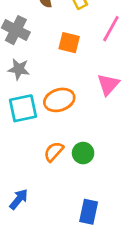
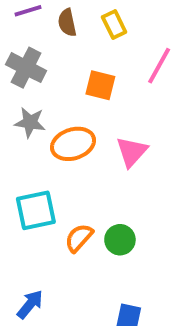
pink triangle: (108, 85) -> (132, 152), moved
orange ellipse: (59, 100) -> (73, 144), moved
cyan square: (23, 108) -> (36, 210), moved

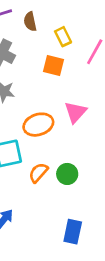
yellow rectangle: (114, 25) -> (63, 37), moved
orange ellipse: (73, 144) -> (38, 125), moved

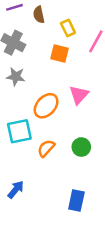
orange ellipse: (38, 125) -> (46, 106), turned -30
green circle: (67, 174) -> (81, 147), moved

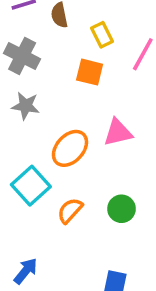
pink triangle: (79, 95) -> (118, 132), turned 35
cyan square: (19, 131) -> (31, 186), turned -30

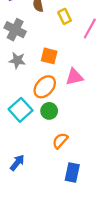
orange square: (90, 72) -> (49, 56), moved
green circle: (122, 209) -> (49, 111), moved
orange semicircle: (70, 211) -> (60, 141), moved

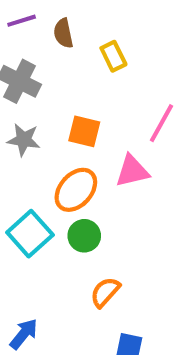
pink line: (90, 28) -> (161, 123), moved

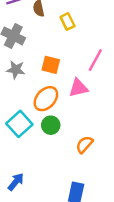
orange semicircle: (105, 292) -> (84, 144), moved

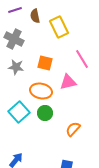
yellow rectangle: (68, 21) -> (59, 27), size x1.5
pink line: (95, 60) -> (82, 59), turned -60
orange ellipse: (46, 99) -> (41, 91), turned 60

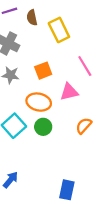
orange square: (45, 63) -> (43, 71), turned -35
orange semicircle: (73, 129) -> (84, 126), moved

